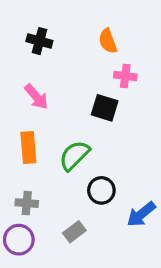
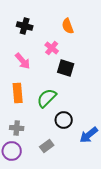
pink cross: (125, 76) -> (52, 48), moved, turned 32

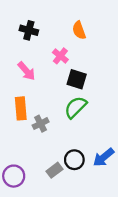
green semicircle: (47, 98) -> (76, 107), moved
black circle: (64, 120) -> (74, 160), moved
gray cross: (17, 128) -> (41, 124), moved, turned -32

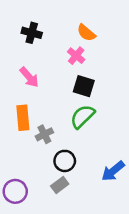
orange semicircle: (79, 30) -> (86, 33), turned -30
pink cross: (60, 56) -> (76, 56), moved
black circle: (74, 160) -> (65, 161), moved

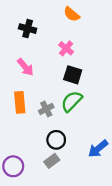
orange semicircle: (86, 33) -> (72, 14), moved
gray cross: (44, 134) -> (46, 109), moved

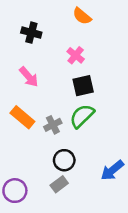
black square: (73, 75) -> (83, 86), turned -30
orange rectangle: (20, 102) -> (22, 117), turned -45

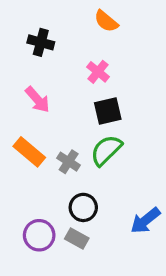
gray cross: (53, 125) -> (69, 162), turned -30
gray rectangle: (59, 184) -> (77, 239), turned 66
purple circle: (15, 191) -> (39, 235), moved

